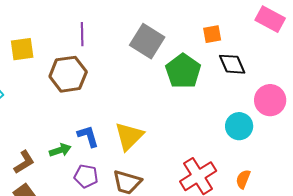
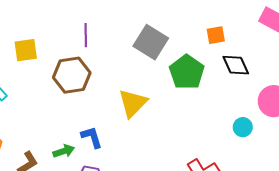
cyan circle: (239, 126) -> (243, 127), size x0.7
yellow triangle: (129, 136) -> (133, 103), moved

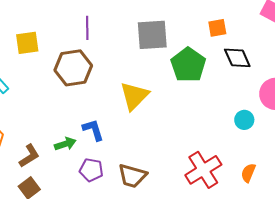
gray square: (151, 42) -> (152, 35), turned -36

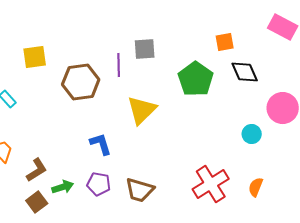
purple line: (87, 28) -> (119, 65), moved
gray square: (152, 35) -> (145, 49), moved, size x0.7
green arrow: (65, 144) -> (63, 187), moved

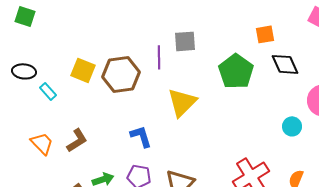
yellow square: (35, 57) -> (83, 70), moved, turned 30
brown L-shape: (37, 170) -> (77, 140), moved

